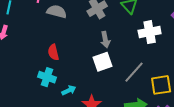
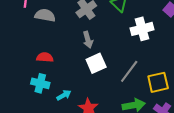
gray arrow: (105, 40) -> (88, 40), moved
red semicircle: (53, 52) -> (45, 57), turned 112

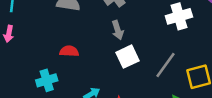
cyan cross: (40, 83) -> (47, 80), moved, turned -30

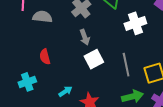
red semicircle: (69, 51) -> (45, 57), turned -105
gray line: (165, 65) -> (126, 65), turned -45

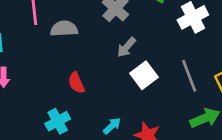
gray arrow: (85, 37) -> (126, 47), turned 70

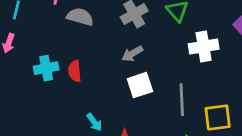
cyan cross: (58, 121) -> (46, 68), moved
cyan arrow: (112, 126) -> (94, 122), turned 78

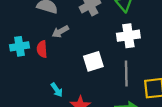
white cross: (204, 47) -> (128, 36), moved
gray arrow: (132, 54) -> (60, 32), moved

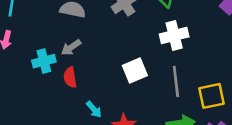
gray arrow: (60, 32) -> (71, 47), moved
red semicircle: (42, 49) -> (70, 77), moved

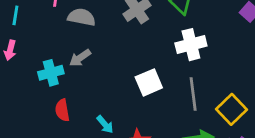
red semicircle: (70, 77) -> (62, 110), moved
yellow square: (211, 96) -> (231, 109), turned -32

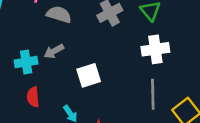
white square: (149, 82) -> (89, 75), moved

